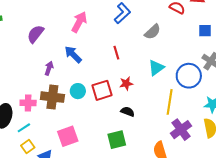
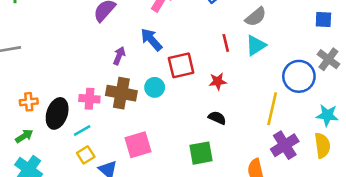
red line: (116, 53) -> (226, 43), moved
cyan triangle: (156, 68) -> (256, 45), moved
red square: (102, 90) -> (181, 65), moved

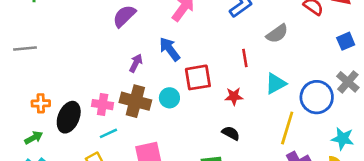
blue square: (323, 19) -> (346, 41), turned -30
cyan triangle: (256, 45) -> (276, 84), moved
cyan line: (82, 131) -> (108, 133), moved

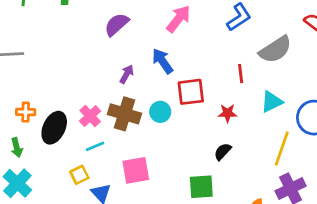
gray semicircle: (277, 34) -> (275, 50), size x1.4
pink cross: (103, 105) -> (90, 116), turned 36
black semicircle: (231, 133) -> (223, 152), turned -78
green arrow: (34, 138) -> (17, 148), turned 102

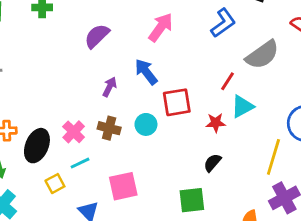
red line: (241, 74) -> (227, 81), turned 42
cyan triangle: (272, 102) -> (242, 106), moved
brown cross: (124, 114) -> (109, 128), size x0.7
yellow square: (79, 175) -> (55, 184), moved

